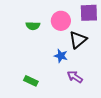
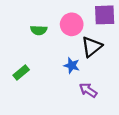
green rectangle: (31, 81) -> (21, 73), moved, turned -64

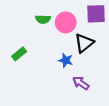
green semicircle: (39, 30) -> (43, 19), moved
green rectangle: (21, 73) -> (19, 54), moved

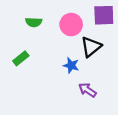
green semicircle: (43, 19) -> (34, 22), moved

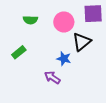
purple arrow: (87, 90) -> (52, 77), moved

